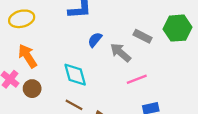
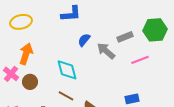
gray rectangle: (143, 36) -> (125, 37), turned -49
orange arrow: (27, 56) -> (26, 54), turned 50
pink line: (137, 79) -> (140, 60), moved

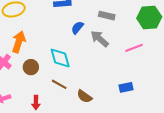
gray rectangle: (125, 37) -> (107, 16), moved, turned 35
brown circle: (30, 82) -> (31, 67), moved

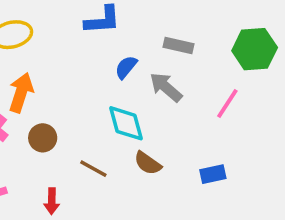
pink line: (134, 48) -> (227, 103), turned -36
cyan diamond: (60, 58) -> (126, 123), moved
brown semicircle: (84, 96) -> (148, 163), moved

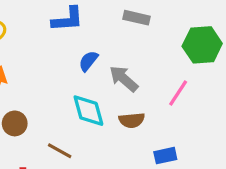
gray rectangle: (178, 45) -> (136, 18), moved
brown semicircle: (148, 163) -> (132, 120), moved, turned -40

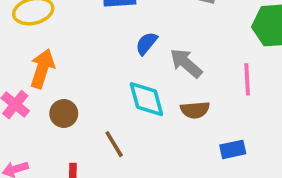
pink line: (178, 93) -> (247, 79), turned -36
brown line: (60, 151) -> (114, 144), turned 30

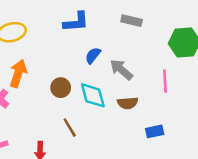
brown circle: (64, 114) -> (61, 88), moved

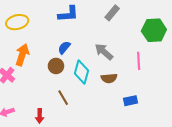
gray rectangle: (132, 21) -> (112, 13), turned -63
blue semicircle: (93, 55) -> (64, 48), moved
cyan diamond: (93, 95) -> (81, 72), turned 30

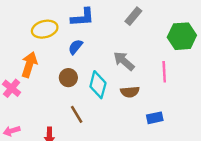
yellow ellipse: (17, 22) -> (45, 29), moved
blue semicircle: (64, 48) -> (75, 47), moved

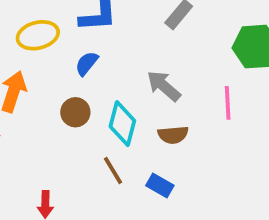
brown line: (77, 114) -> (113, 170), moved
blue rectangle: (155, 118) -> (160, 186), moved, turned 42

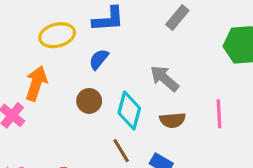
pink line: (228, 103) -> (219, 114), moved

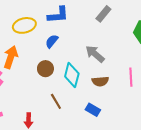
brown line: (121, 151) -> (56, 101), moved

